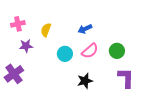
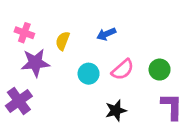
pink cross: (18, 24) -> (24, 33), turned 32
blue arrow: (85, 29) -> (106, 34), moved
purple star: (26, 46) -> (35, 63), size x1.5

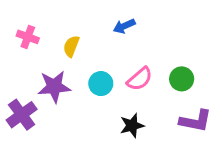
blue arrow: (106, 34) -> (124, 26), moved
purple star: (35, 63) -> (54, 87), moved
purple L-shape: (172, 106) -> (196, 121), turned 100

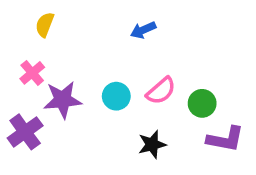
pink cross: (28, 37) -> (32, 73), moved, turned 30
yellow semicircle: (71, 46) -> (45, 25), moved
green circle: (182, 79) -> (202, 103), moved

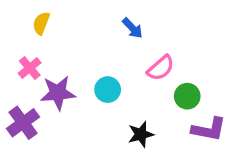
blue arrow: (143, 30) -> (132, 28), turned -110
pink semicircle: (161, 91) -> (161, 68), moved

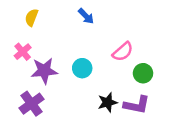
blue arrow: (132, 28) -> (86, 16), moved
purple cross: (23, 123) -> (31, 104), moved
purple L-shape: (209, 129) -> (137, 105), moved

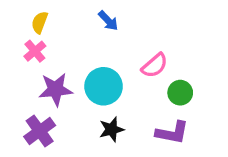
pink cross: (23, 52) -> (35, 51), moved
cyan circle: (82, 68) -> (104, 86), size x1.5
black star: (108, 102) -> (112, 129), moved

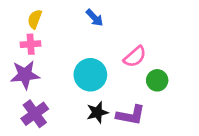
pink cross: (35, 51) -> (31, 44), turned 36
purple star: (56, 89) -> (25, 75), moved
purple L-shape: (172, 133) -> (131, 115), moved

